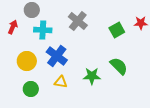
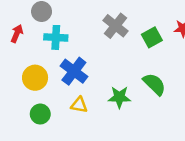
gray cross: (78, 21) -> (115, 26), moved

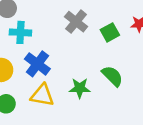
yellow triangle: (79, 105) -> (42, 95), size x1.5

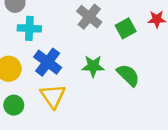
green star: (80, 88) -> (93, 66), moved
yellow triangle: (42, 95) -> (53, 96), turned 45

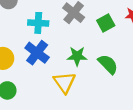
cyan cross: (29, 28) -> (38, 23), moved
yellow triangle: (53, 96) -> (64, 82), moved

